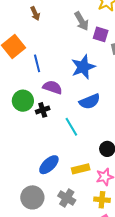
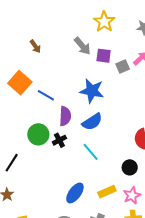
blue line: (37, 63) -> (46, 95), turned -36
blue star: (83, 67) -> (92, 91), turned -30
purple semicircle: (52, 87) -> (65, 116), turned 84
blue semicircle: (90, 101) -> (92, 122), moved

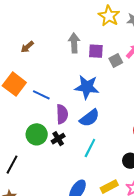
yellow star: (104, 22) -> (109, 16), moved
brown arrow: (35, 46) -> (27, 47), turned 88
gray arrow: (82, 46) -> (74, 43), turned -138
cyan line: (91, 152) -> (90, 148), turned 72

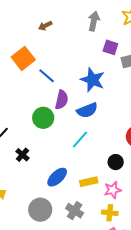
gray arrow: (74, 43) -> (94, 21), moved
green circle: (37, 134) -> (43, 118), moved
black cross: (58, 139) -> (22, 155), moved, turned -32

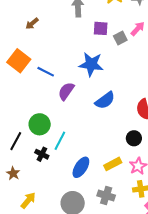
purple semicircle: (62, 100) -> (66, 91), turned -144
blue semicircle: (87, 110) -> (105, 100), moved
green circle: (43, 118) -> (40, 124), moved
cyan line: (80, 139) -> (60, 141), moved

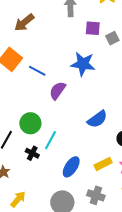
brown arrow: (32, 24) -> (24, 22), size x1.5
blue semicircle: (105, 100) -> (97, 119), moved

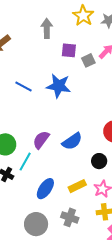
blue line: (37, 71) -> (24, 87), moved
purple semicircle: (57, 91) -> (41, 140), moved

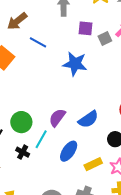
blue line: (24, 87) -> (38, 42), moved
blue ellipse: (45, 189) -> (69, 151), moved

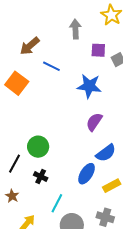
purple semicircle: (57, 118) -> (94, 122), moved
blue semicircle: (88, 119) -> (106, 153), moved
cyan line: (41, 139) -> (57, 203), moved

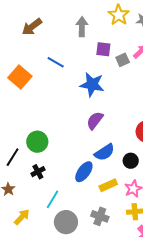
brown arrow: (30, 46) -> (32, 27), moved
black cross: (41, 177) -> (38, 172), turned 32

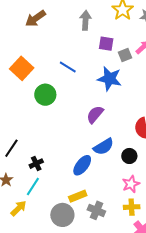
blue line: (56, 62) -> (68, 67), moved
blue star: (92, 85) -> (110, 79), moved
green circle: (37, 142) -> (45, 95), moved
yellow rectangle: (108, 185) -> (78, 196), moved
cyan line: (52, 199) -> (33, 186), moved

